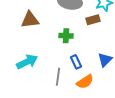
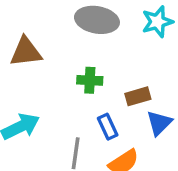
brown rectangle: (93, 20) -> (138, 96), moved

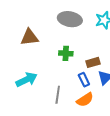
blue rectangle: (108, 127) -> (84, 80), moved

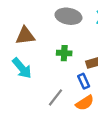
cyan arrow: (27, 80) -> (22, 68), moved, turned 75
gray line: (58, 95) -> (56, 97), turned 30

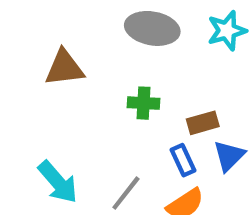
cyan arrow: (22, 68) -> (58, 182), moved

